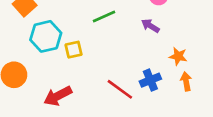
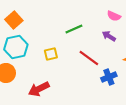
cyan hexagon: (46, 36) -> (16, 47), moved
red line: (120, 89) -> (89, 58), moved

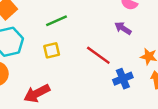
green line: (74, 29) -> (57, 21), moved

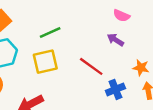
yellow square: (52, 50) -> (45, 62), size x1.5

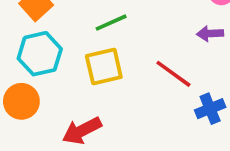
purple arrow: (115, 40) -> (210, 34), turned -35

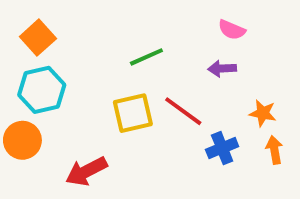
green line: (111, 23) -> (146, 57), moved
yellow square: (104, 67) -> (133, 113), moved

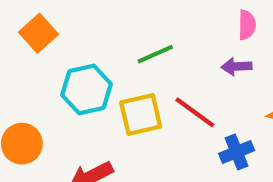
pink semicircle: (232, 30) -> (247, 25), turned -112
cyan hexagon: (42, 90) -> (86, 89), moved

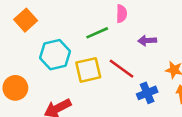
pink semicircle: (247, 25) -> (122, 14), moved

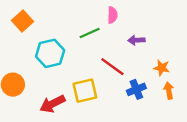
yellow square: (88, 70) -> (85, 91), moved

